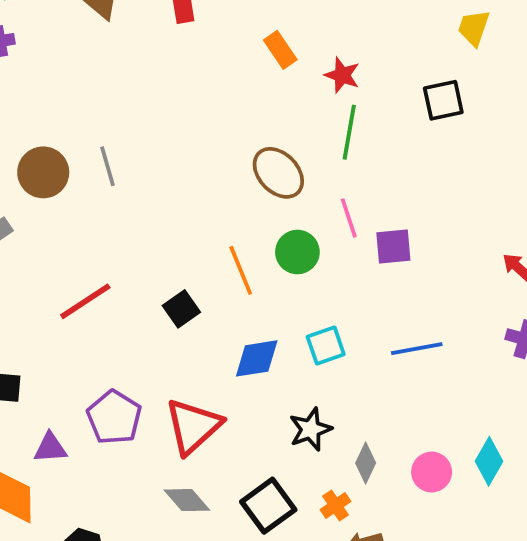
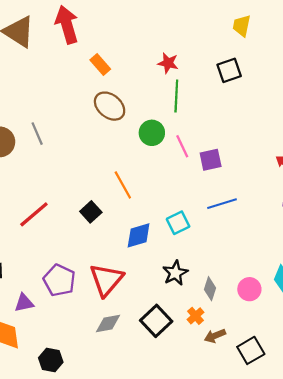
orange rectangle: (280, 50) -> (100, 64), moved
brown ellipse: (278, 173) -> (110, 106), moved
green circle: (297, 252) -> (152, 133), moved
blue line: (417, 349) -> (222, 204), moved
gray diamond: (187, 500) -> (108, 324), turned -52

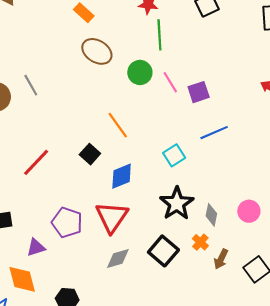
blue diamond: (139, 235) -> (122, 176), moved
black star: (175, 273) -> (177, 203), size x1.4
brown arrow: (215, 336) -> (221, 259), turned -36

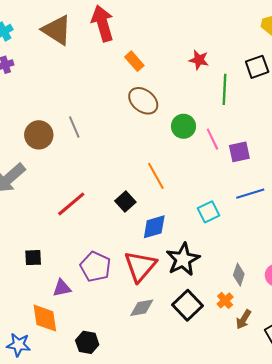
green line: (159, 35) -> (224, 89), moved
black star: (177, 203) -> (183, 259), moved

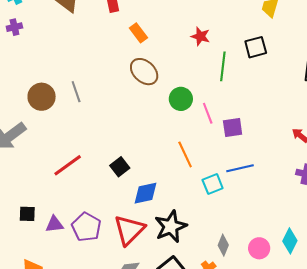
orange line: (156, 176) -> (185, 154), moved
cyan square: (208, 212) -> (213, 184), moved
purple triangle: (62, 288) -> (54, 224), moved

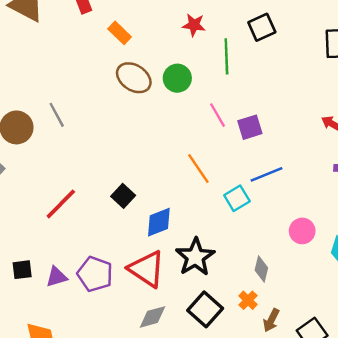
green circle: (181, 99) -> (177, 78), moved
red triangle: (129, 230) -> (147, 269), turned -32
pink circle: (259, 248) -> (302, 231), moved

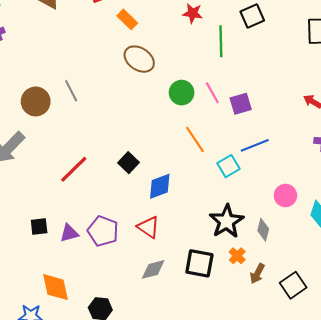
green circle: (177, 78) -> (182, 93), moved
black star: (195, 257) -> (227, 221), moved
red triangle: (147, 269) -> (148, 227), size x0.7
gray diamond: (261, 269) -> (263, 230), moved
black square: (205, 309) -> (199, 263), turned -32

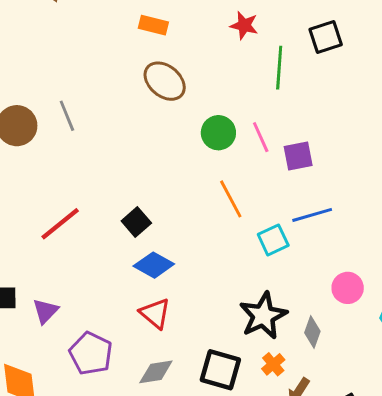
orange rectangle: (127, 19) -> (153, 25), turned -36
blue diamond: (160, 186) -> (154, 265), moved, turned 44
purple pentagon: (103, 231) -> (91, 354), moved
purple triangle: (69, 233) -> (45, 311), turned -36

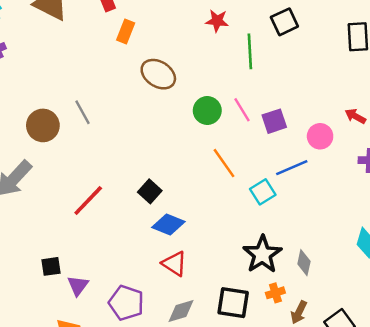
orange rectangle: (153, 25) -> (126, 31), moved, turned -75
pink circle: (348, 288) -> (320, 136), moved
purple triangle: (45, 311) -> (78, 286), moved
orange cross: (273, 364) -> (275, 293), turned 30

